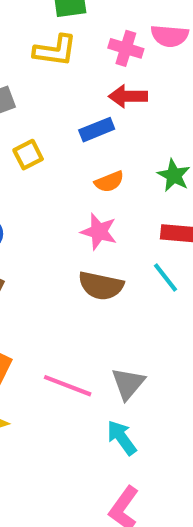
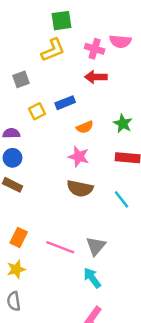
yellow L-shape: (55, 50) -> (53, 50), turned -30
blue rectangle: (97, 130) -> (65, 103), moved
cyan line: (165, 277) -> (122, 199), moved

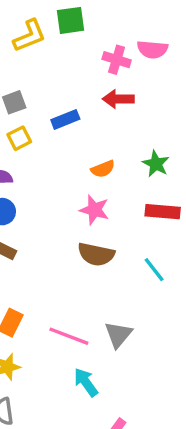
yellow L-shape: (53, 50) -> (30, 36), moved
blue rectangle: (65, 103) -> (65, 119), moved
yellow square: (37, 111) -> (19, 138), moved
cyan arrow: (92, 278) -> (86, 382), moved

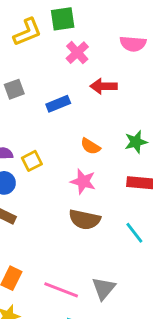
pink cross: (117, 60) -> (77, 53), moved, turned 30
yellow square: (19, 138) -> (32, 161), moved
green star: (156, 164) -> (136, 142), turned 30
orange semicircle: (103, 169) -> (90, 146), turned 54

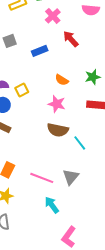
red arrow: (104, 86) -> (71, 39), turned 48
cyan line: (134, 233) -> (80, 143), moved

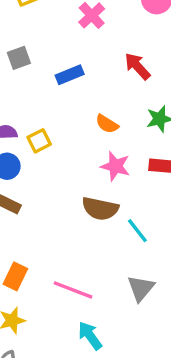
red arrow: (71, 39) -> (137, 66), moved
pink star: (57, 104) -> (115, 166), moved
gray triangle: (71, 177) -> (141, 288), moved

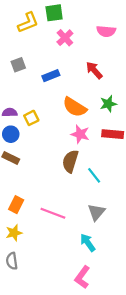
orange semicircle: (107, 124) -> (75, 107), size x1.6
brown semicircle: (100, 209) -> (70, 161), turned 95
cyan arrow: (90, 336) -> (88, 243), moved

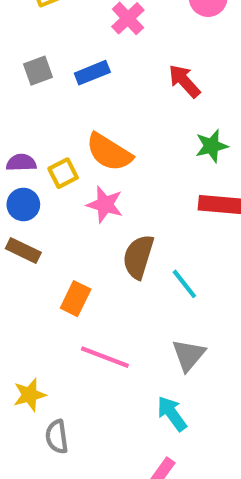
blue rectangle: (51, 76) -> (92, 73), moved
orange semicircle: (75, 107) -> (109, 152), moved
pink star: (80, 134) -> (105, 204), moved
orange rectangle: (16, 205) -> (76, 299), moved
gray semicircle: (12, 261) -> (57, 437), moved

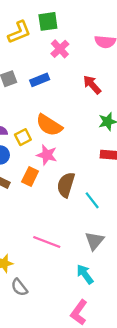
orange rectangle: (76, 299) -> (30, 176), moved
gray semicircle: (57, 437) -> (19, 287), turned -30

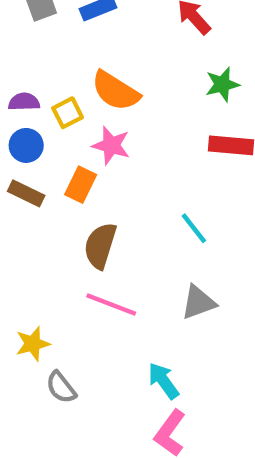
brown semicircle: (66, 185) -> (100, 246), moved
gray triangle: (94, 241) -> (198, 302), turned 30
cyan arrow: (85, 274) -> (163, 381), moved

